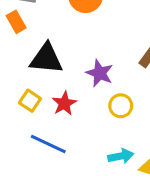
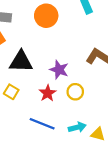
red star: (64, 103) -> (48, 93), moved
blue line: (48, 144) -> (42, 124), moved

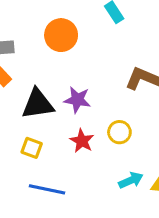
purple star: (59, 70) -> (77, 100), moved
blue line: (42, 124) -> (47, 189), moved

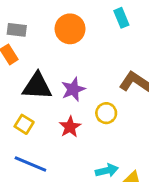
purple star: (77, 100) -> (73, 89), turned 30
yellow circle: (119, 132) -> (106, 113), moved

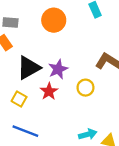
black triangle: (37, 86) -> (29, 68), turned -30
red star: (70, 127) -> (49, 91), moved

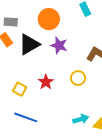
black triangle: (29, 68) -> (29, 44), moved
purple star: (58, 69) -> (59, 45), moved, turned -30

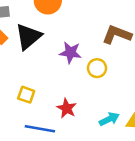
purple star: (59, 45) -> (70, 53), moved
red star: (46, 82) -> (67, 108), moved

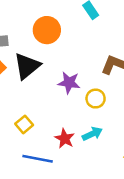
yellow square: (26, 95) -> (24, 124), turned 30
cyan arrow: (109, 119) -> (92, 134), moved

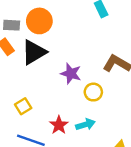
orange circle: (47, 30) -> (39, 21), moved

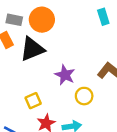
yellow square: (23, 106) -> (33, 101), moved

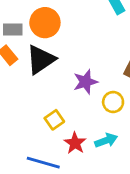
purple star: (65, 75) -> (85, 82), turned -30

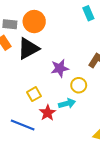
cyan arrow: (106, 140) -> (67, 103), moved

